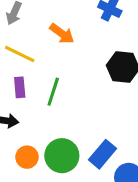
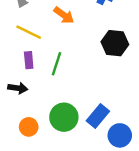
orange circle: (27, 157) -> (29, 127), moved

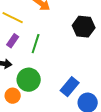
purple rectangle: (29, 60) -> (13, 41), turned 40
green circle: (64, 117) -> (29, 80), moved

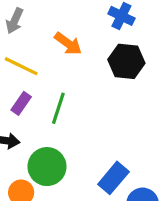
black hexagon: (84, 27) -> (126, 61), moved

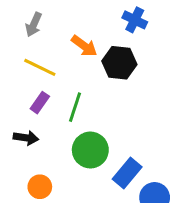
black hexagon: (126, 61) -> (119, 63), moved
green circle: (47, 167) -> (90, 150), moved

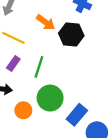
orange circle: (40, 187) -> (23, 110), moved

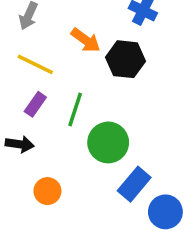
green circle: (50, 98) -> (108, 142), moved
orange circle: (23, 110) -> (47, 191), moved

